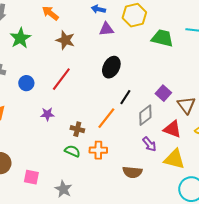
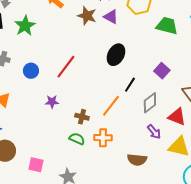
purple triangle: (106, 29) -> (111, 17), turned 35
brown star: (65, 40) -> (87, 16), moved
purple square: (163, 93) -> (162, 71), moved

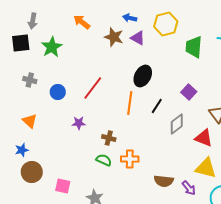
green trapezoid: (167, 26) -> (194, 47), turned -100
orange line: (111, 106) -> (130, 103), moved, turned -30
purple arrow: (154, 132) -> (189, 188), moved

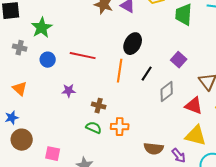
green star: (52, 47) -> (42, 28), moved
red line: (93, 88) -> (83, 56), turned 65

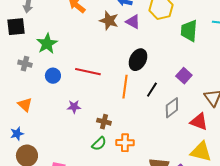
green semicircle: (94, 128) -> (99, 144), turned 112

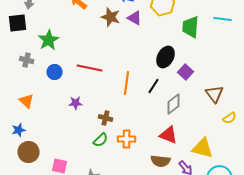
black ellipse: (138, 60) -> (166, 57), moved
red triangle: (199, 122) -> (169, 135), moved

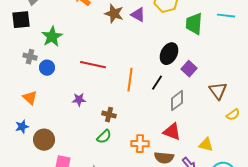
blue circle: (55, 72) -> (47, 68), moved
orange cross: (127, 139) -> (140, 144), moved
yellow triangle: (203, 148) -> (206, 145), size x0.7
brown circle: (29, 152) -> (44, 140), moved

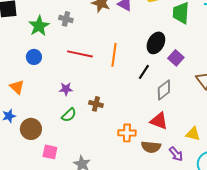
gray cross: (30, 57) -> (66, 19), moved
orange line: (130, 80) -> (114, 55), moved
green semicircle: (104, 137) -> (69, 115), moved

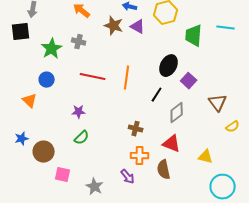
orange triangle: (17, 87) -> (30, 101), moved
brown cross: (96, 104) -> (136, 129), moved
brown semicircle: (151, 147) -> (164, 170), turned 72
purple arrow: (176, 154) -> (128, 177), moved

